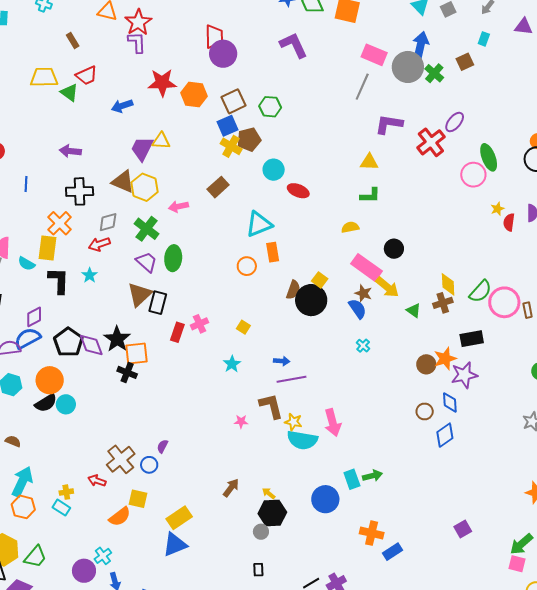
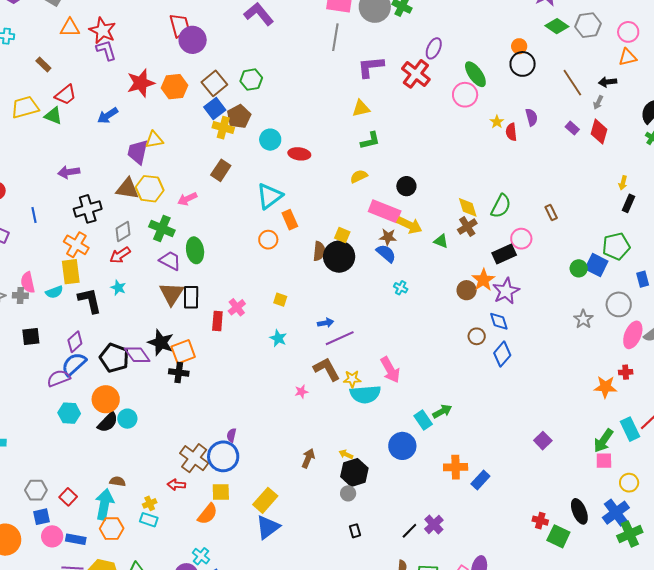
cyan semicircle: (26, 264) -> (54, 292), turned -36
pink circle: (504, 302) -> (521, 239), moved, size x0.7
brown semicircle: (13, 441) -> (118, 481), moved
blue circle: (149, 465) -> (223, 456), size x1.8

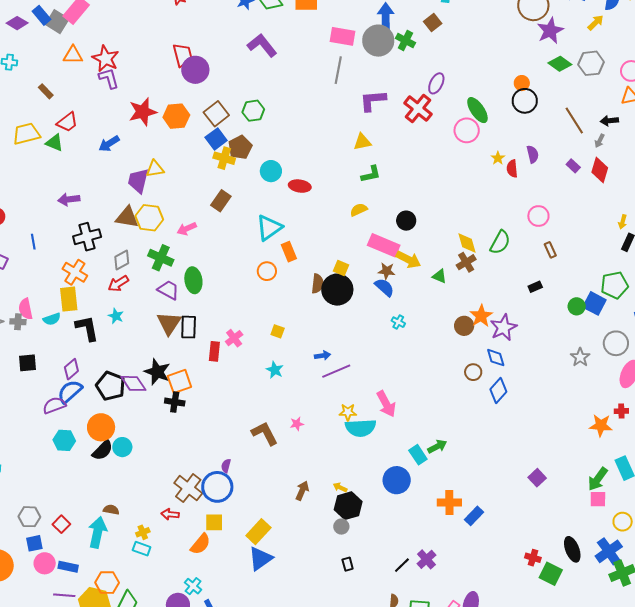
pink circle: (521, 239) -> (538, 216), moved
black rectangle: (504, 254) -> (535, 287), moved, size x0.6
brown L-shape: (327, 369) -> (265, 433), moved
orange hexagon: (112, 529) -> (107, 583), moved

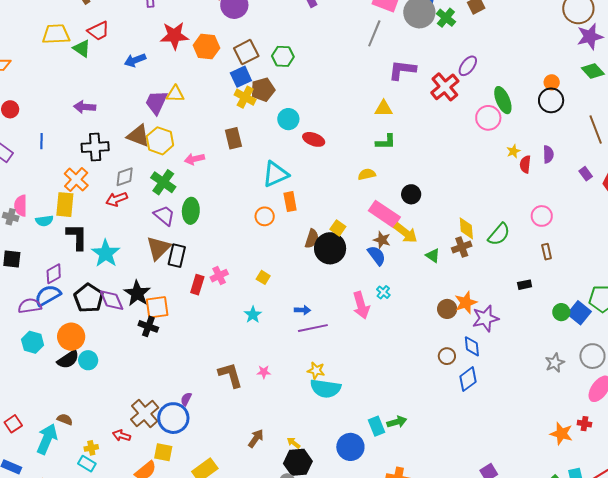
brown rectangle: (221, 201) -> (233, 138), turned -60
cyan star: (116, 316) -> (106, 253), moved, size x1.8
pink arrow: (386, 404) -> (361, 305), moved

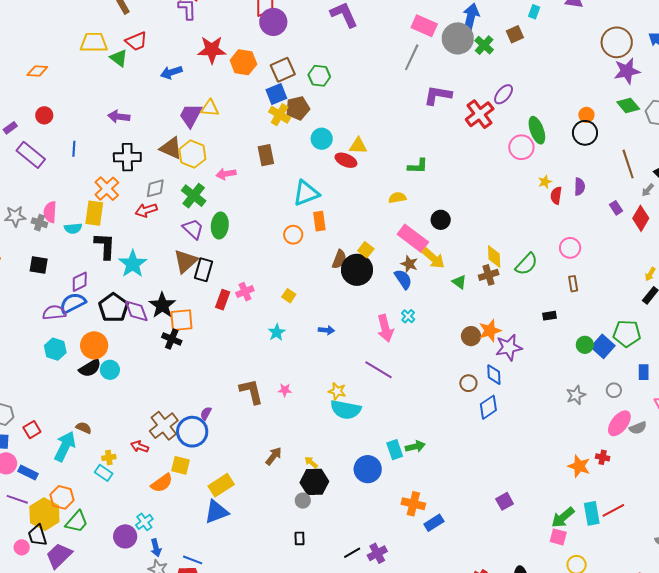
yellow triangle: (384, 109) -> (358, 146), moved
purple line: (313, 328) -> (378, 370), moved, turned 40
gray circle: (592, 356) -> (614, 390), size x0.6

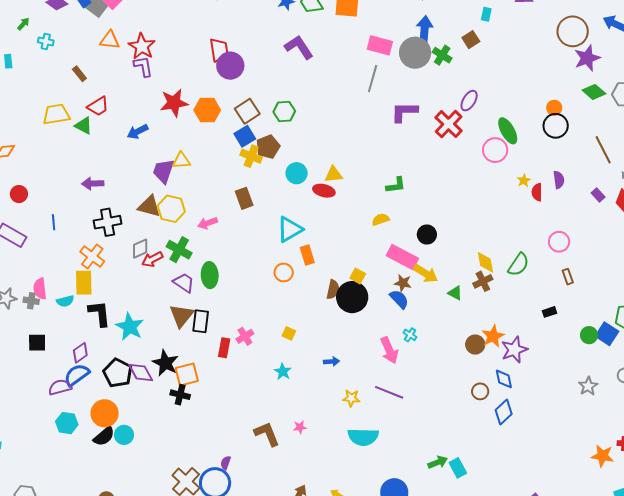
red arrow: (146, 210) -> (152, 259), moved
yellow star: (337, 391) -> (351, 398), moved
cyan rectangle: (395, 450) -> (458, 468), moved

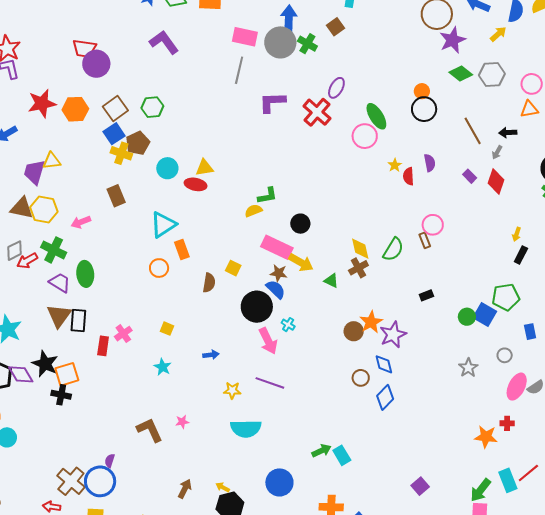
red trapezoid: (219, 50) -> (84, 48), turned 110
green L-shape: (396, 185) -> (267, 196), moved
brown rectangle: (568, 277) -> (425, 240), moved
black circle: (352, 297) -> (257, 307), moved

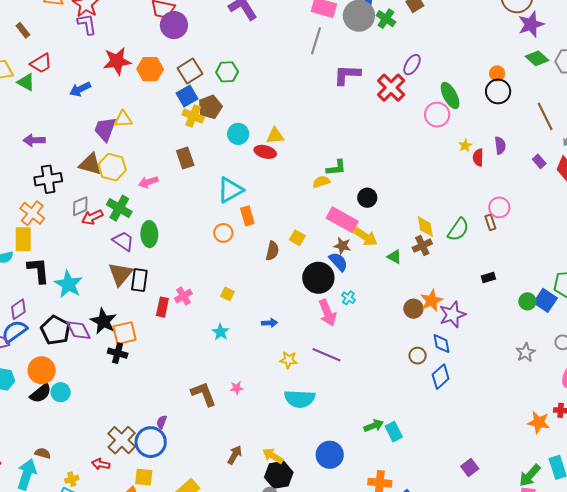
yellow arrow: (223, 487) -> (273, 456), size x1.5

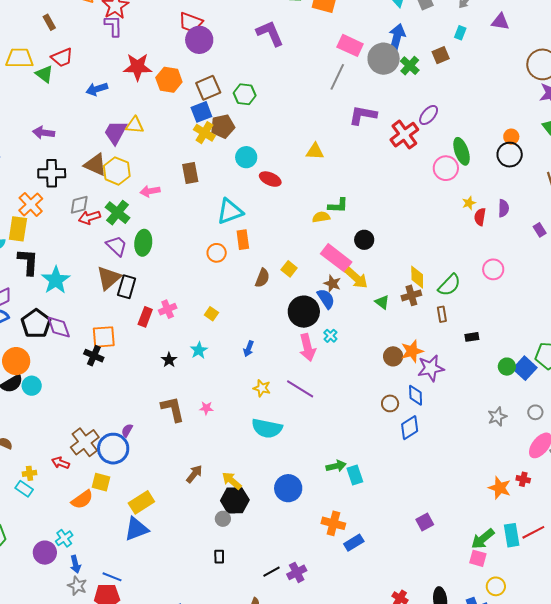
yellow triangle: (275, 136) -> (315, 151), moved
brown rectangle: (490, 222) -> (442, 314), moved
black star: (103, 321) -> (169, 360), moved, size x0.6
blue arrow: (269, 323) -> (249, 349), turned 105

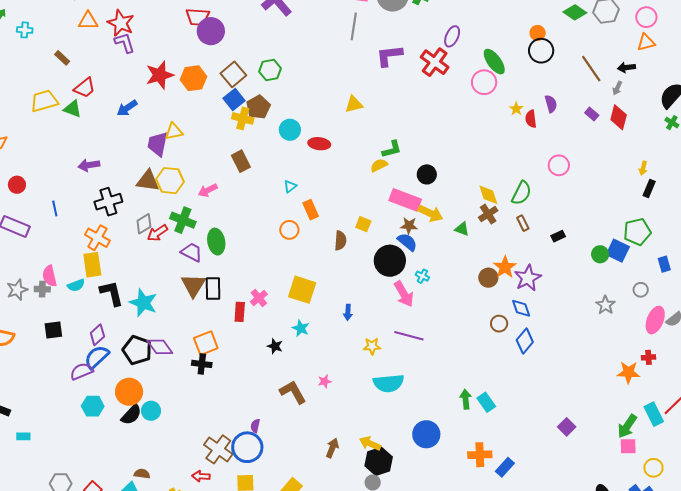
cyan triangle: (230, 211) -> (290, 186), size x0.5
yellow square: (211, 314) -> (302, 290), size x2.0
green arrow: (336, 466) -> (466, 399), turned -66

